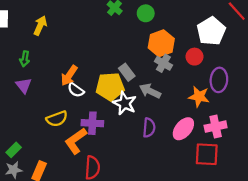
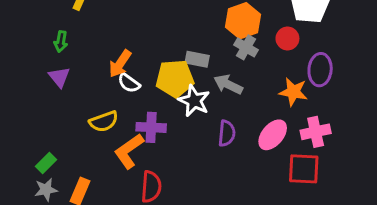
gray rectangle: (127, 72) -> (197, 59), turned -42

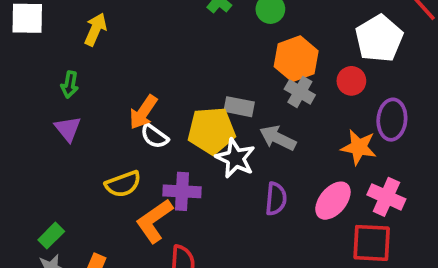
pink cross: (316, 132) -> (386, 197), turned 36

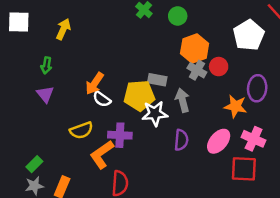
red circle: (351, 81) -> (219, 67), moved
gray arrow: (278, 138) -> (182, 100), turned 50
white star: (235, 158) -> (155, 114), turned -30

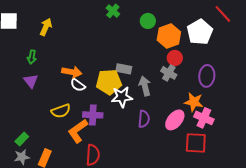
green circle: (178, 16) -> (148, 21), moved
orange hexagon: (195, 48) -> (169, 36), moved
gray cross: (197, 70) -> (169, 73), moved
orange arrow: (95, 83) -> (72, 72), turned -114
orange star: (235, 106) -> (194, 102), moved

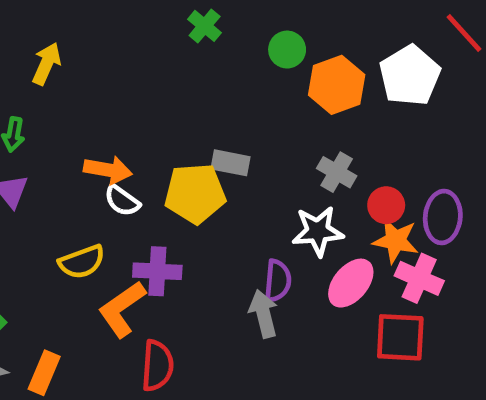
red circle: (175, 58) -> (386, 205), moved
purple ellipse: (207, 76) -> (443, 217), moved
gray arrow: (145, 86) -> (263, 314), moved
white star: (122, 97) -> (318, 231), moved

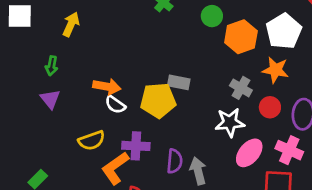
orange star: (396, 241) -> (275, 70), moved
purple semicircle: (278, 281) -> (175, 161), moved

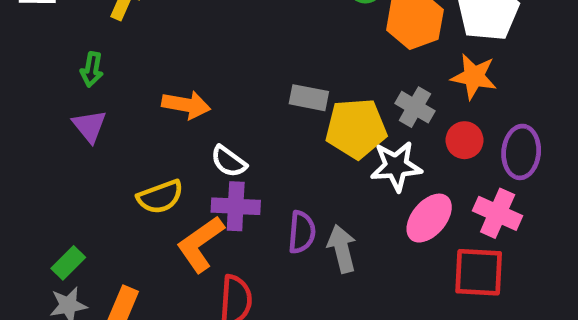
yellow pentagon: (158, 100) -> (356, 128), moved
white semicircle: (115, 104) -> (229, 161), moved

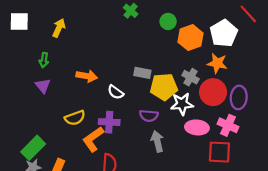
red circle: (465, 140) -> (213, 92), size x1.6
white semicircle: (229, 161) -> (116, 92), moved
pink ellipse: (429, 218) -> (197, 127), turned 55
purple semicircle: (302, 232) -> (149, 116), moved, turned 90
green rectangle: (68, 263) -> (33, 148), size x1.6

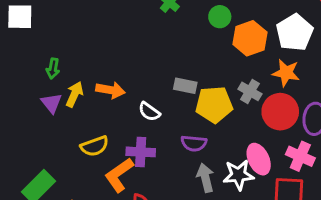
yellow arrow: (59, 28) -> (74, 94), moved
white star: (182, 104) -> (238, 175), moved
pink ellipse: (197, 127) -> (259, 159), turned 60

